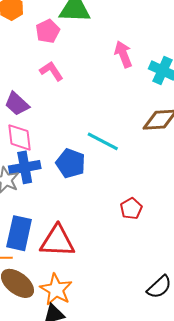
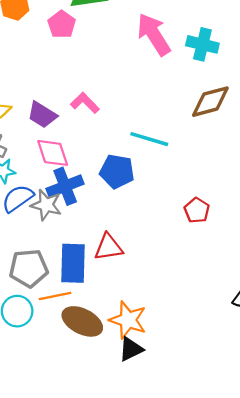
pink arrow: (123, 54) -> (154, 34), size x1.4
pink L-shape: (51, 71) -> (85, 103), moved
red triangle: (57, 241) -> (108, 247), moved, size x0.7

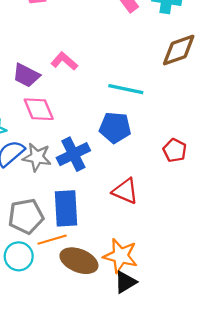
blue pentagon: (117, 171) -> (115, 128), moved
blue cross: (65, 186) -> (73, 154), moved
red triangle: (108, 247) -> (125, 191), moved, turned 36

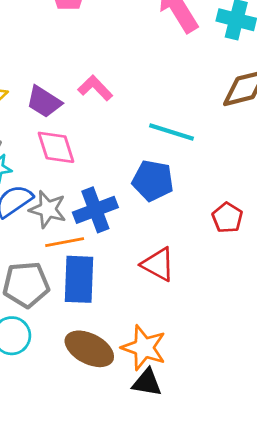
orange line: (52, 240) -> (65, 242), moved
black triangle: (125, 282) -> (147, 383), turned 35

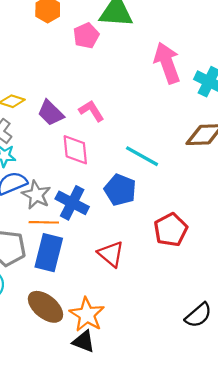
pink diamond: (56, 147) -> (75, 150), moved
blue cross: (95, 210) -> (72, 203), turned 36
red pentagon: (227, 218) -> (171, 230), size x1.4

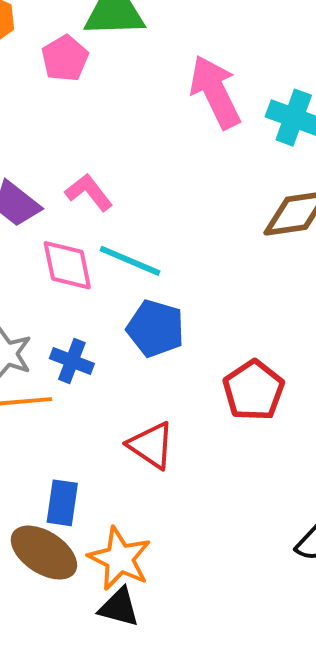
cyan line: (142, 156) -> (130, 261), moved
blue cross: (72, 203) -> (72, 361), size x0.7
blue rectangle: (49, 253) -> (62, 503), moved, size x0.7

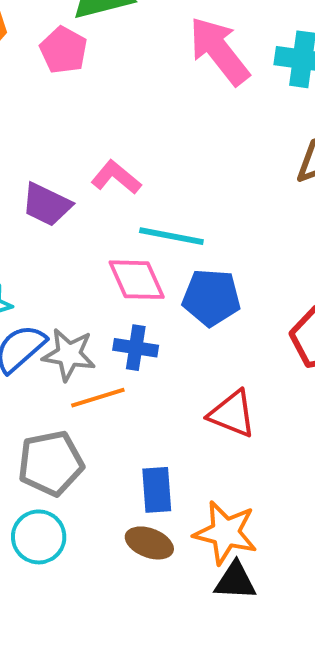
pink diamond: (67, 265) -> (137, 280), moved
brown ellipse: (44, 553) -> (149, 543), size x0.7

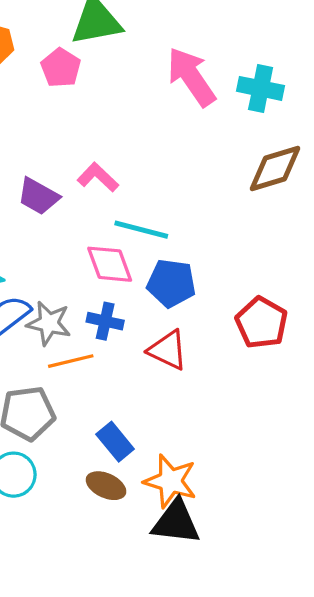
red triangle: (232, 414) -> (168, 350), moved
blue rectangle: (157, 490) -> (115, 442), turned -39
black triangle: (235, 581) -> (176, 522), size x1.4

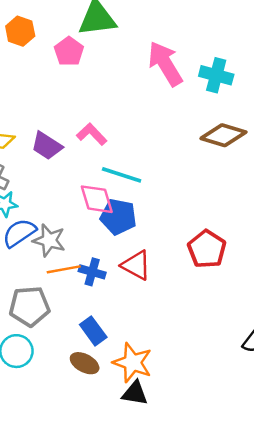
brown diamond: (275, 169) -> (223, 135), turned 30
blue pentagon: (171, 283) -> (118, 217), moved
blue cross: (105, 321) -> (92, 272), moved
black triangle: (176, 522) -> (135, 393), size x0.7

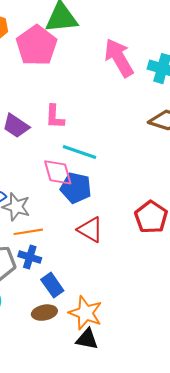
pink pentagon: (69, 51) -> (37, 45), size x1.6
pink L-shape: (92, 134) -> (55, 117), turned -135
blue cross: (92, 272) -> (30, 257), moved
brown ellipse: (85, 363) -> (44, 313), turned -40

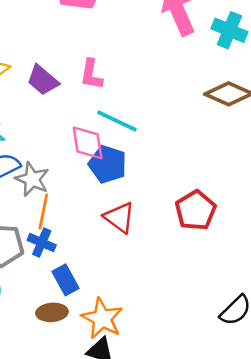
orange line: (28, 232) -> (43, 212), turned -76

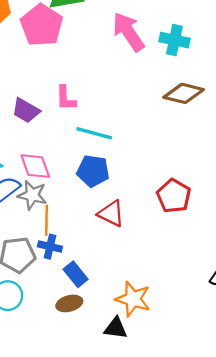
pink diamond: (88, 143) -> (35, 166), moved
orange star: (102, 318) -> (133, 299), moved

